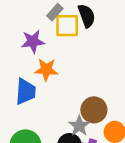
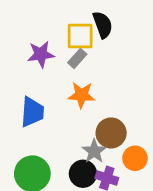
gray rectangle: (55, 12) -> (77, 58), moved
orange star: (46, 70) -> (82, 95), moved

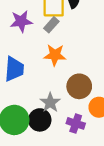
gray star: (94, 151) -> (50, 103), moved
black circle: (83, 174) -> (40, 120), moved

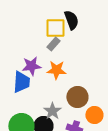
purple star: (21, 21) -> (31, 66), moved

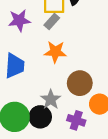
purple star: (31, 66) -> (19, 20), moved

